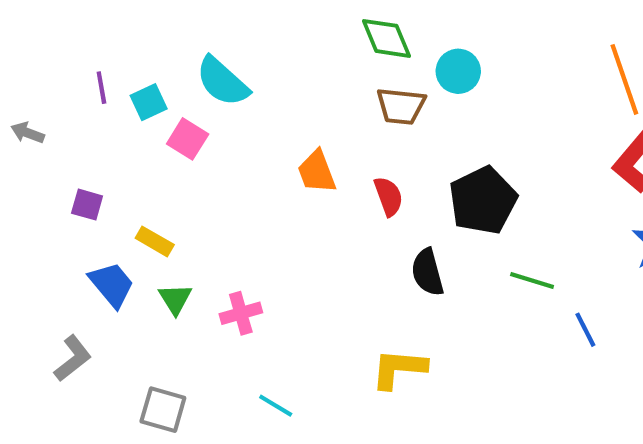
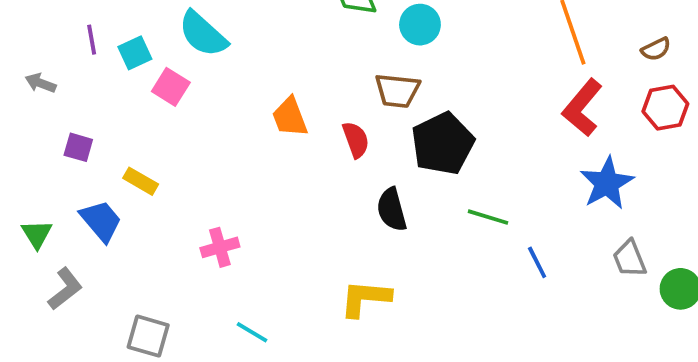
brown trapezoid: (401, 106) -> (397, 91), moved
gray arrow: (28, 133) -> (41, 83), moved
green triangle: (175, 299) -> (37, 234), moved

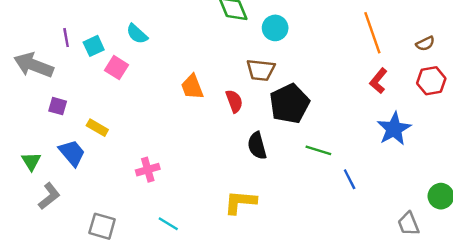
cyan semicircle: (203, 34) -> (137, 34), size x0.7
gray arrow: (41, 83) -> (34, 65), size x2.0
red L-shape: (582, 108) -> (378, 81), size x0.7
gray trapezoid: (630, 259) -> (408, 224), moved

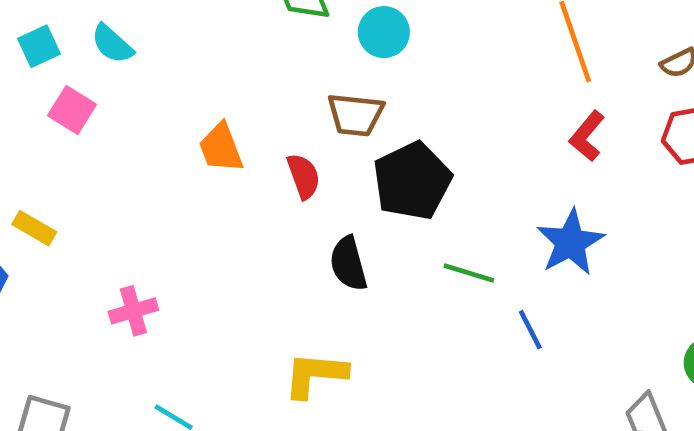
cyan square: (94, 46) -> (39, 46), moved
blue star: (394, 129) -> (570, 242), moved

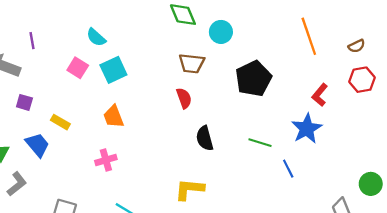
cyan square: (39, 46) -> (113, 70), moved, size x1.4
brown trapezoid: (355, 115) -> (192, 63), moved
red L-shape: (587, 136) -> (320, 95), moved
orange trapezoid: (221, 148) -> (113, 117), moved
black pentagon: (412, 181) -> (253, 79), moved

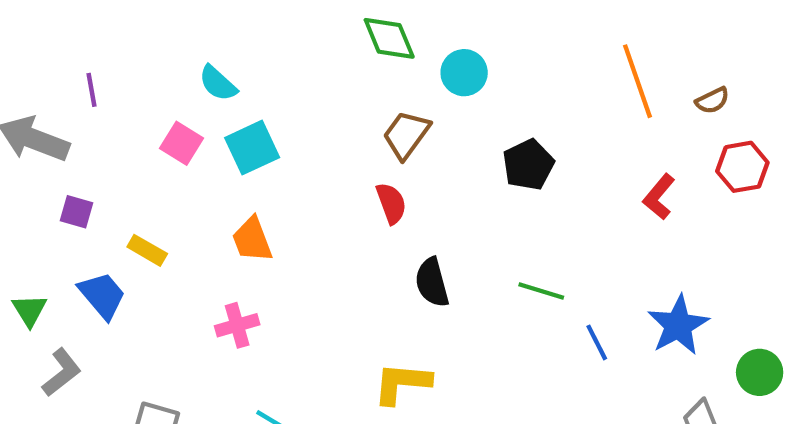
brown semicircle: (357, 46) -> (712, 100), moved
brown trapezoid: (192, 63) -> (406, 135), turned 120
black pentagon: (253, 79) -> (528, 165), size x0.7
blue star: (307, 129) -> (678, 325), moved

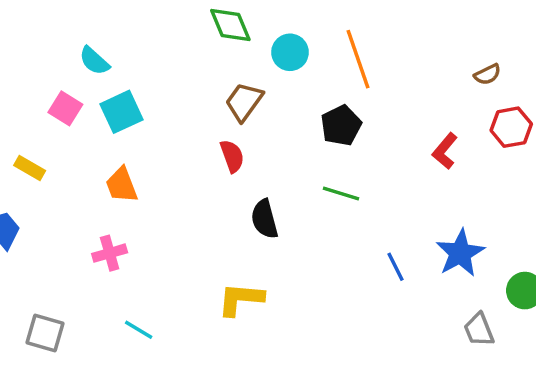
orange line: (638, 81) -> (358, 59), moved
yellow rectangle: (147, 250) -> (30, 168), moved
green line: (541, 291) -> (341, 194), moved

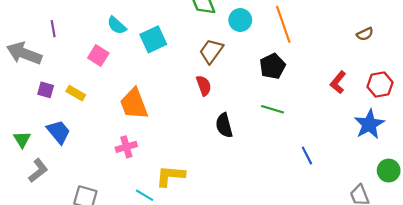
cyan square: (122, 112) -> (153, 39), moved
red hexagon: (511, 127) -> (380, 85), moved
orange trapezoid: (122, 185) -> (134, 104), size x1.4
blue star: (460, 253) -> (369, 124), moved
yellow L-shape: (241, 299) -> (170, 176), moved

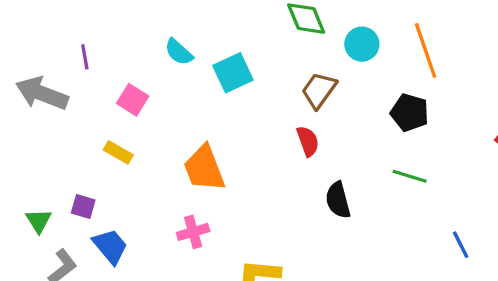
pink square: (98, 55) -> (133, 100), moved
black pentagon: (272, 66) -> (410, 113), turned -30
purple square: (46, 90) -> (83, 206), moved
blue trapezoid: (59, 132) -> (110, 246), moved

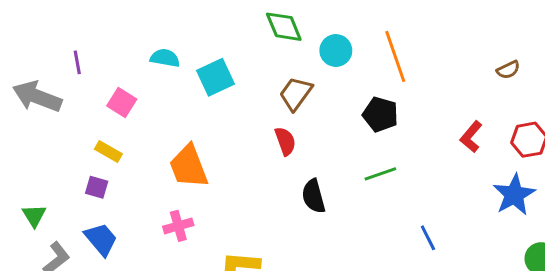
cyan semicircle: (179, 52) -> (165, 58), turned 148
green line: (410, 176) -> (380, 174), turned -36
purple square: (83, 206) -> (97, 187), moved

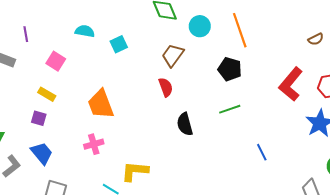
cyan square: (215, 77) -> (119, 44), size x0.7
red L-shape: (471, 137) -> (291, 84), size x1.6

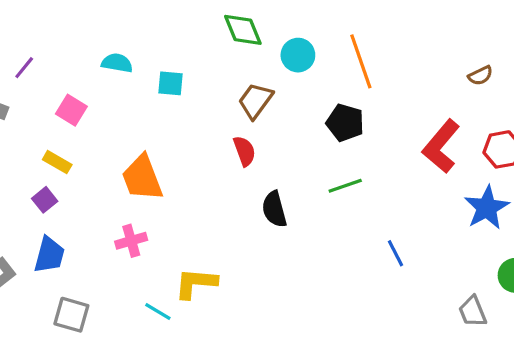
purple line: (26, 34) -> (24, 68), turned 49
cyan square: (119, 44) -> (170, 83), turned 30
purple square: (39, 118) -> (45, 200), turned 35
blue trapezoid: (42, 153) -> (49, 255), turned 55

